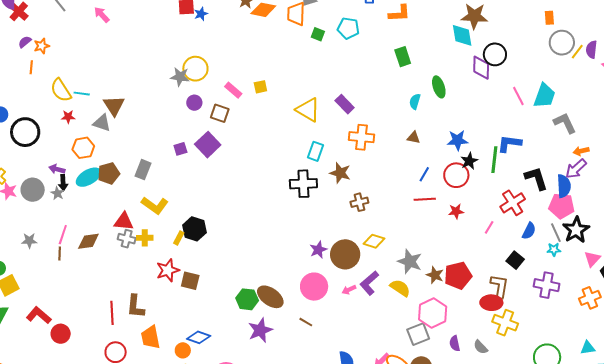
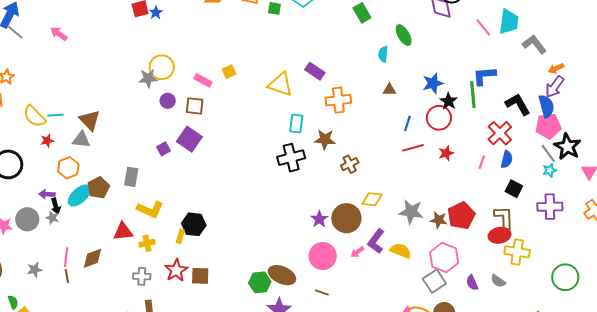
blue semicircle: (529, 231) -> (507, 159), moved
gray cross: (127, 239) -> (142, 276), moved
yellow semicircle: (400, 288) -> (401, 251), moved

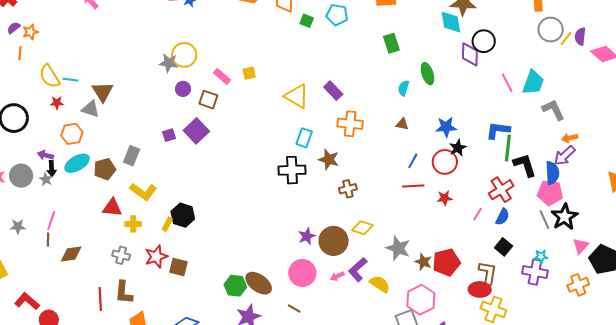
green line: (473, 95) -> (508, 148), moved
cyan star: (550, 170) -> (541, 256), moved
brown pentagon: (98, 188) -> (105, 169), moved
brown diamond: (93, 258) -> (71, 254), moved

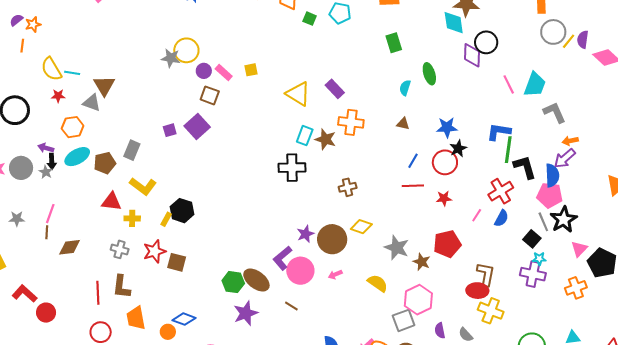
purple circle: (183, 89) -> (204, 71), moved
brown star: (329, 159) -> (325, 139), moved
black square: (503, 247) -> (532, 239), moved
red pentagon: (446, 262) -> (447, 244), moved
purple L-shape: (358, 270) -> (282, 258), moved

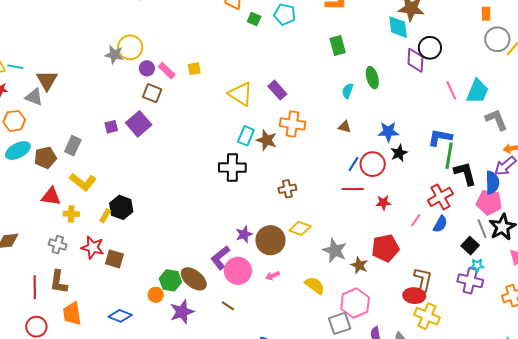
red circle: (445, 162) -> (373, 164), moved
red star: (154, 251) -> (93, 247), turned 30
orange circle: (168, 332) -> (156, 295), moved

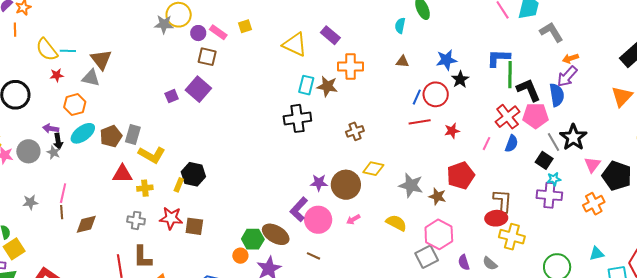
gray rectangle: (73, 146) -> (133, 134), moved
pink pentagon: (489, 202) -> (536, 116), moved
purple star: (244, 234) -> (319, 183), turned 30

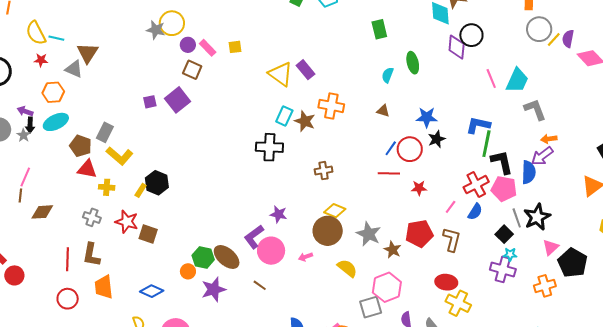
purple rectangle: (330, 35) -> (305, 70), moved
brown pentagon: (111, 136) -> (81, 146), moved, turned 30
brown circle: (346, 185) -> (328, 231), moved
brown L-shape: (503, 201) -> (452, 239), moved

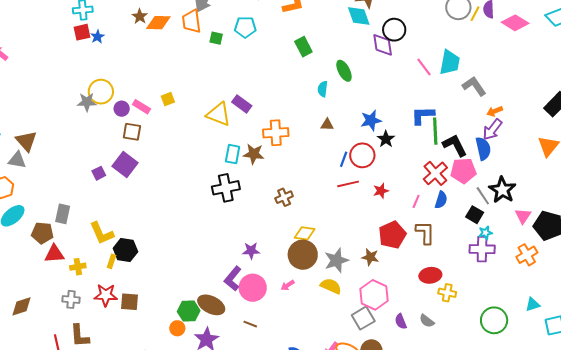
yellow L-shape: (119, 156) -> (102, 233), moved, turned 40
gray star: (369, 234) -> (336, 260), moved, turned -30
yellow cross: (458, 303) -> (447, 293), size x0.7

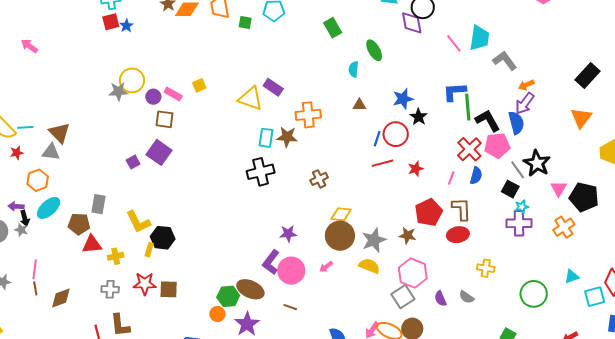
red ellipse: (430, 275) -> (458, 235), moved

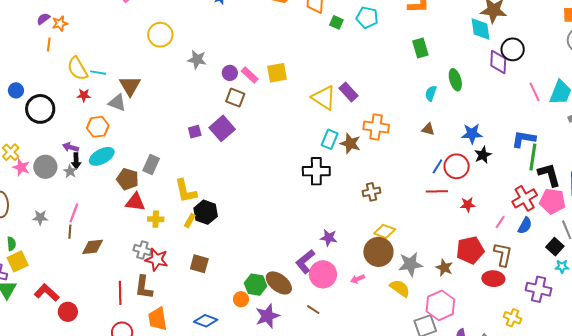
yellow circle: (132, 80) -> (160, 35), moved
yellow square: (199, 85) -> (277, 73), size x1.5
purple cross: (519, 223) -> (539, 289), moved
red star: (145, 284) -> (157, 259), moved

